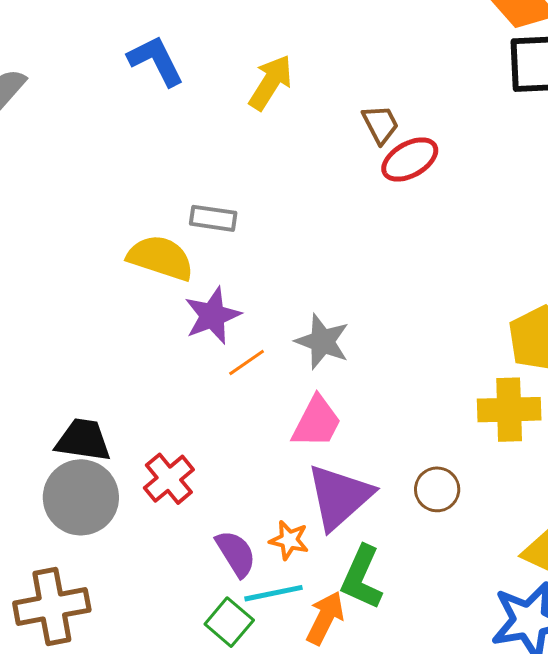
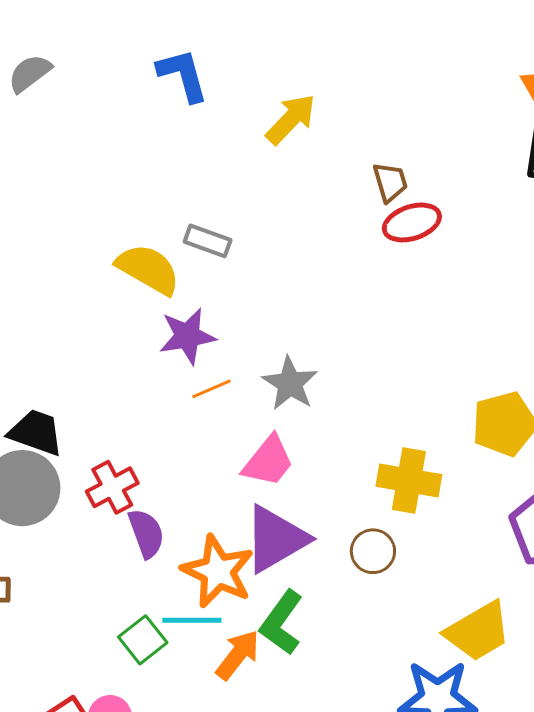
yellow cross: (509, 410) -> (409, 480), moved
orange star: (289, 540) -> (218, 571), size x1.8
purple semicircle: (236, 554) -> (146, 533), moved

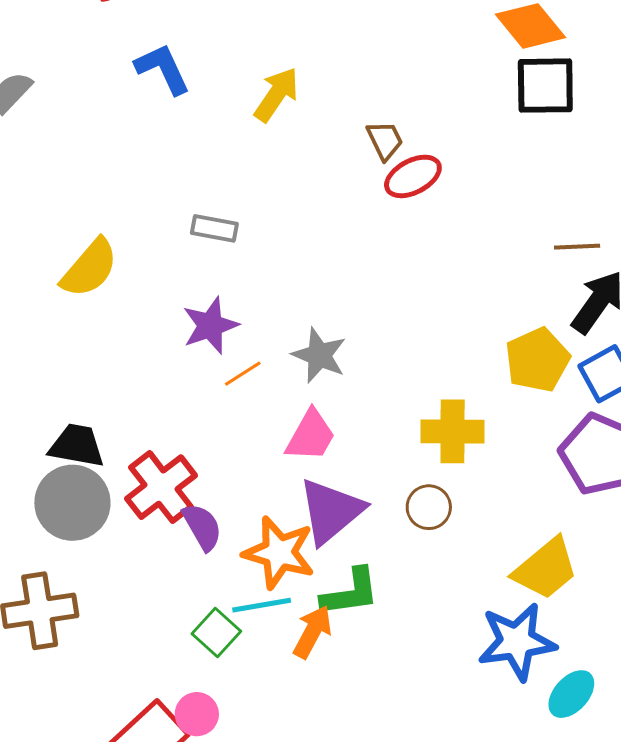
yellow semicircle: (148, 269) -> (90, 268), moved, turned 110
red cross: (112, 487) -> (161, 487), size x1.4
green L-shape: (281, 622) -> (350, 593), turned -124

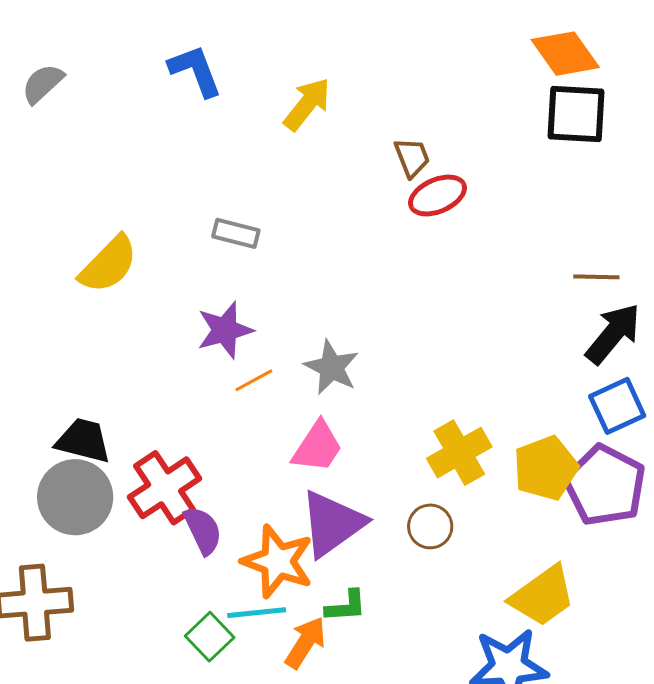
yellow pentagon: (537, 360) -> (546, 468), moved
yellow cross: (453, 431) -> (459, 453), turned -34
green L-shape: (350, 593) -> (346, 606), size x0.7

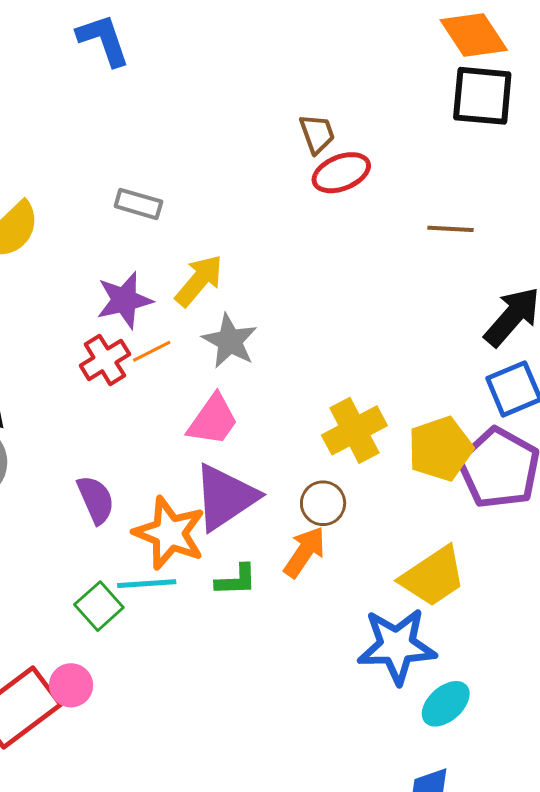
yellow arrow: (307, 104) -> (199, 281), moved
brown line: (596, 277) -> (450, 229), moved
red cross: (165, 488) -> (105, 360), moved, size x0.7
orange arrow: (305, 643) -> (304, 552), moved

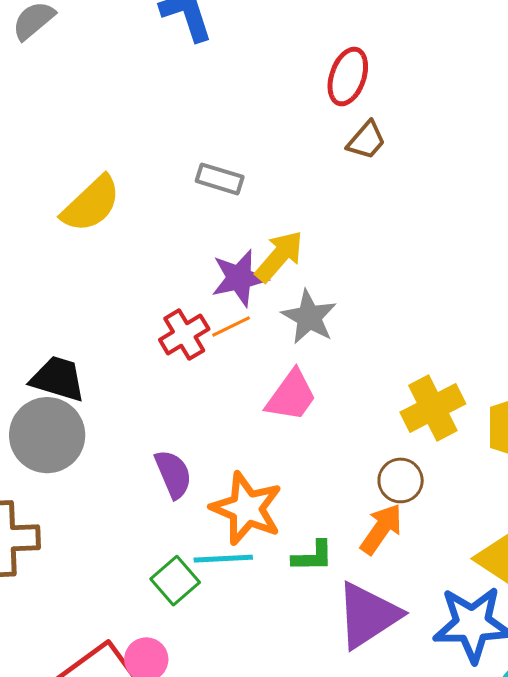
brown trapezoid: (317, 134) -> (366, 140), moved, turned 60
red ellipse: (341, 173) -> (348, 77), moved, turned -50
purple star: (124, 300) -> (239, 278), moved
purple triangle: (225, 497) -> (368, 615), moved

